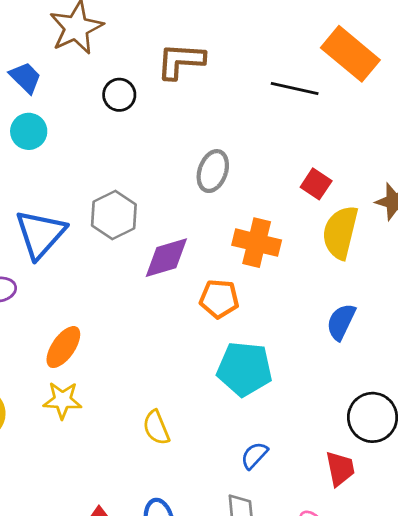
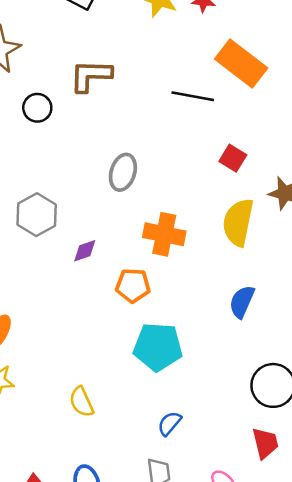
red square: (316, 184) -> (233, 158), moved
purple diamond: (166, 258) -> (85, 251), size x0.6
red trapezoid: (340, 469) -> (265, 443), moved

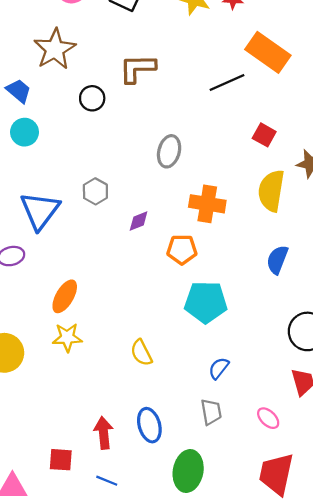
black line: (193, 96) -> (227, 83), turned -32
gray hexagon: (37, 215) -> (95, 191), size x0.7

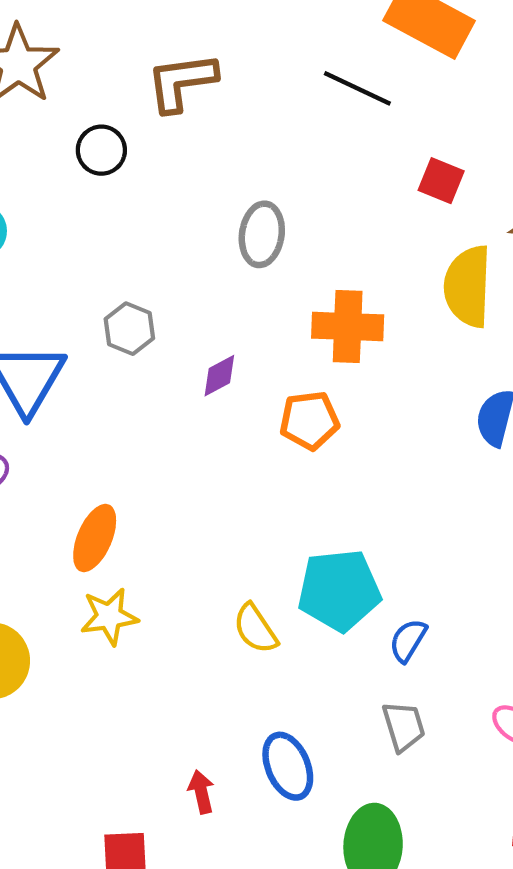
black line: (227, 83) -> (357, 88), turned 56
cyan pentagon: (206, 302) -> (339, 590), moved
red arrow: (104, 433) -> (201, 792), size x0.7

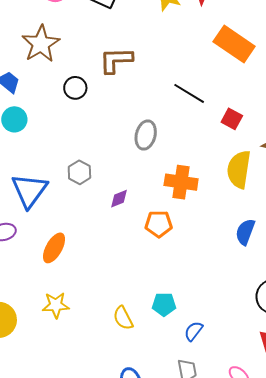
black line: (357, 88) -> (189, 93), moved
orange ellipse: (95, 538) -> (54, 248), moved
cyan pentagon: (339, 590) -> (164, 304), size x0.6

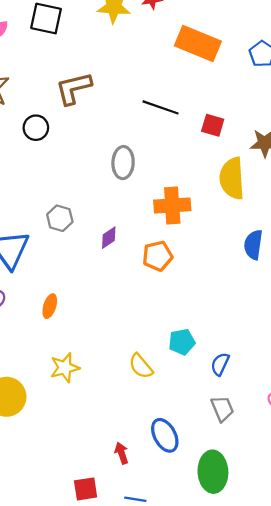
orange ellipse: (54, 248) -> (50, 306), size x0.7

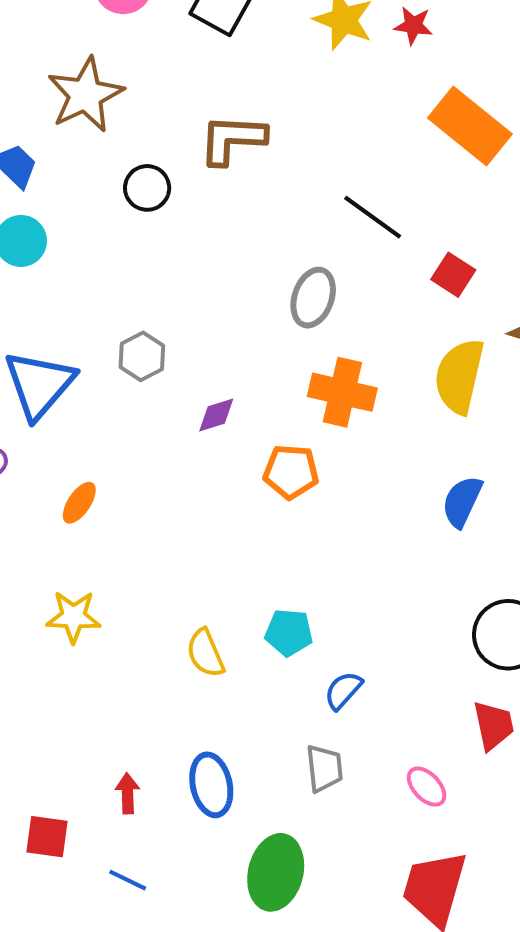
gray ellipse: (123, 163) -> (313, 298), moved

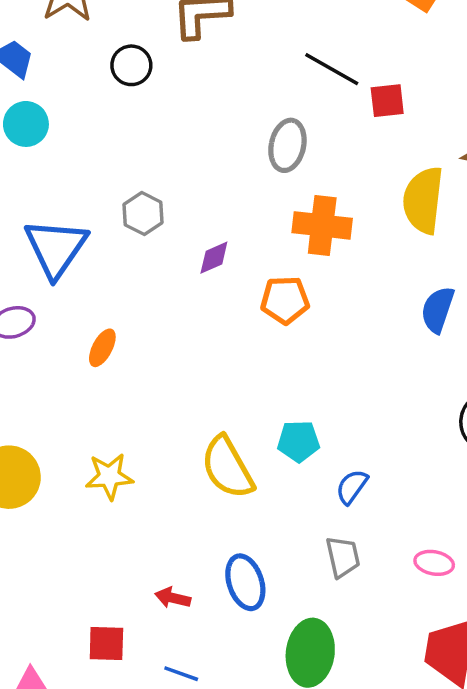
red square: (453, 275) -> (387, 101), moved, turned -33
yellow star: (73, 617) -> (109, 476), moved
yellow semicircle: (205, 653) -> (227, 467), size x1.5
pink ellipse: (427, 787) -> (434, 563), turned -30
red arrow: (128, 793) -> (173, 598), turned -68

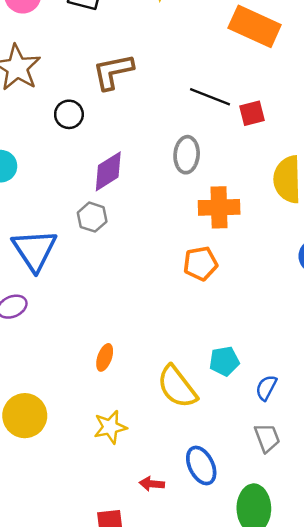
purple diamond: (214, 258) -> (108, 171), moved, size x1.6
orange ellipse: (102, 348) -> (105, 357), moved
yellow star: (109, 476) -> (110, 427), moved

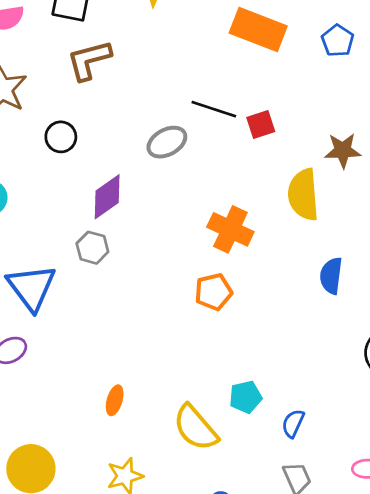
brown L-shape: (113, 72) -> (89, 60), moved
gray ellipse: (187, 155) -> (167, 142), moved, turned 60
orange cross: (219, 207) -> (230, 229), turned 30

